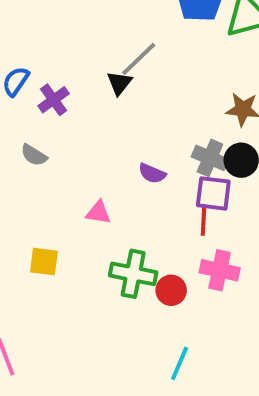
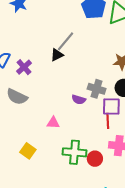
black triangle: (119, 83) -> (57, 55), turned 32
gray semicircle: (34, 155) -> (17, 97), size x1.5
gray cross: (210, 158) -> (97, 89), moved
yellow square: (44, 262) -> (28, 151), turned 35

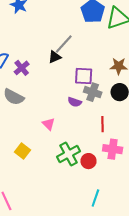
purple square: (111, 107) -> (84, 76), moved
pink triangle: (53, 123) -> (49, 124), turned 40
green cross: (74, 152) -> (69, 154), turned -35

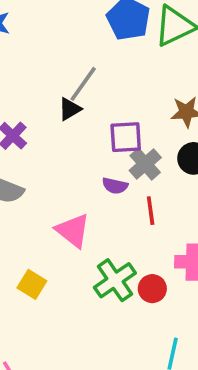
gray cross: (93, 92) -> (145, 164), turned 36
pink triangle: (49, 124) -> (73, 231), size x1.5
red line: (103, 124) -> (151, 211), moved

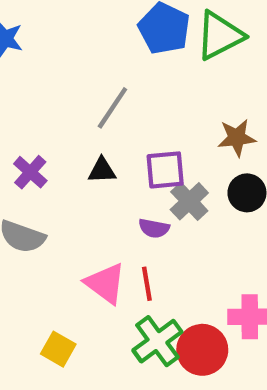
black triangle: (70, 109) -> (102, 170), moved, turned 30
red line: (151, 211) -> (147, 284), moved
red circle: (152, 289) -> (202, 350), size x1.5

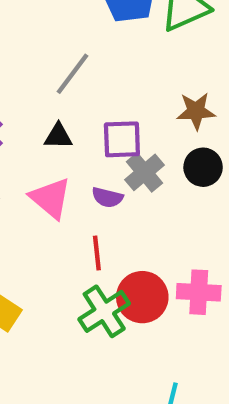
pink triangle: (105, 283) -> (51, 198), moved
red circle: (202, 350) -> (142, 297), moved

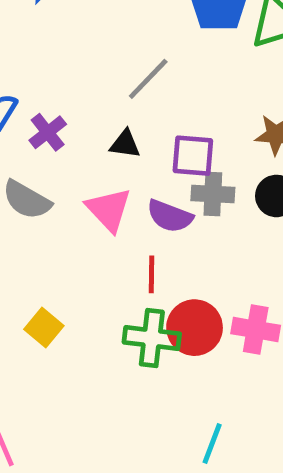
gray cross: (144, 172) -> (213, 194), turned 36
purple semicircle: (107, 197) -> (170, 216), size x1.4
green cross: (104, 311) -> (152, 338), turned 33

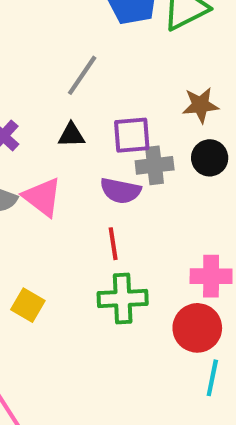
pink triangle: (109, 210) -> (42, 197), moved
red circle: (195, 328) -> (197, 328), moved
cyan line: (212, 443) -> (212, 378), moved

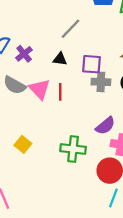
purple semicircle: (121, 191) -> (105, 126), moved, turned -60
red line: (113, 244) -> (60, 92), moved

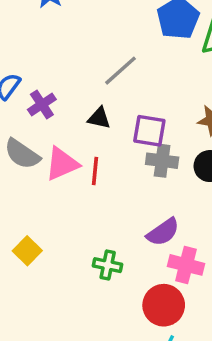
pink triangle: (40, 89) -> (62, 164), turned 45
green cross: (73, 149) -> (108, 265), size x0.7

